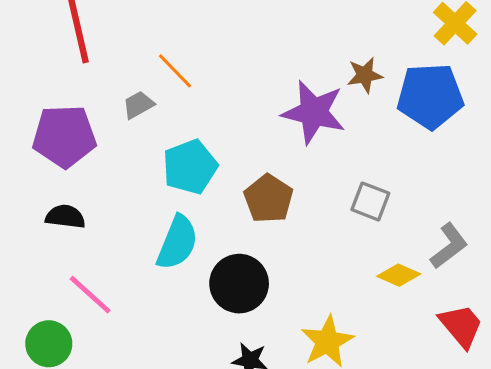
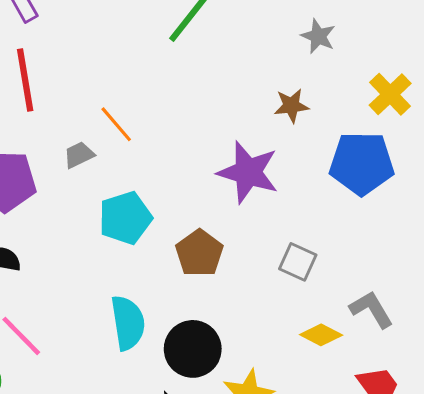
brown star: (365, 75) -> (291, 106), moved
cyan semicircle: (177, 242) -> (128, 323), moved, turned -34
gray L-shape: (449, 246) -> (371, 309), turned -87
black circle: (239, 284) -> (193, 349), moved

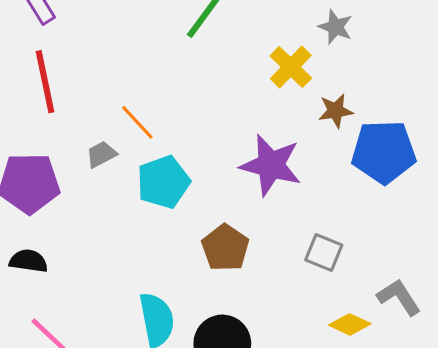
yellow cross: (390, 94) -> (291, 67), moved
brown star: (291, 106) -> (336, 111), moved
cyan pentagon: (125, 218) -> (163, 182), moved

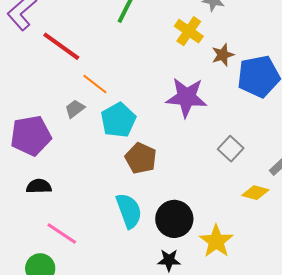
red line: (45, 82) -> (61, 46), moved, turned -33
brown pentagon: (225, 248) -> (141, 158), moved
gray square: (324, 253) -> (231, 149), turned 30

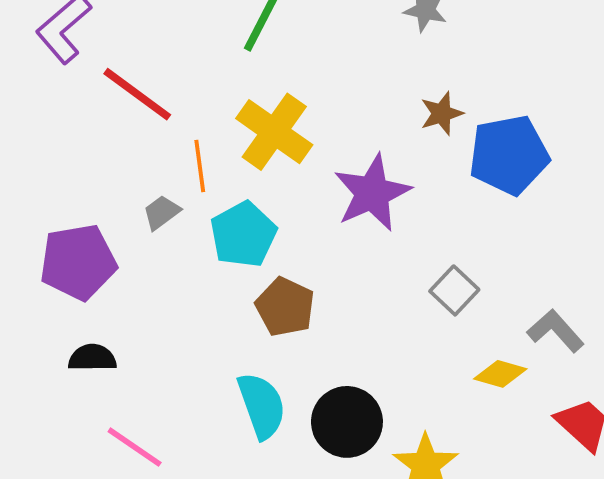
yellow cross: (189, 31) -> (274, 132), moved, size x1.4
orange line: (95, 84) -> (200, 166), turned 44
purple star: (186, 97) -> (372, 193), turned -30

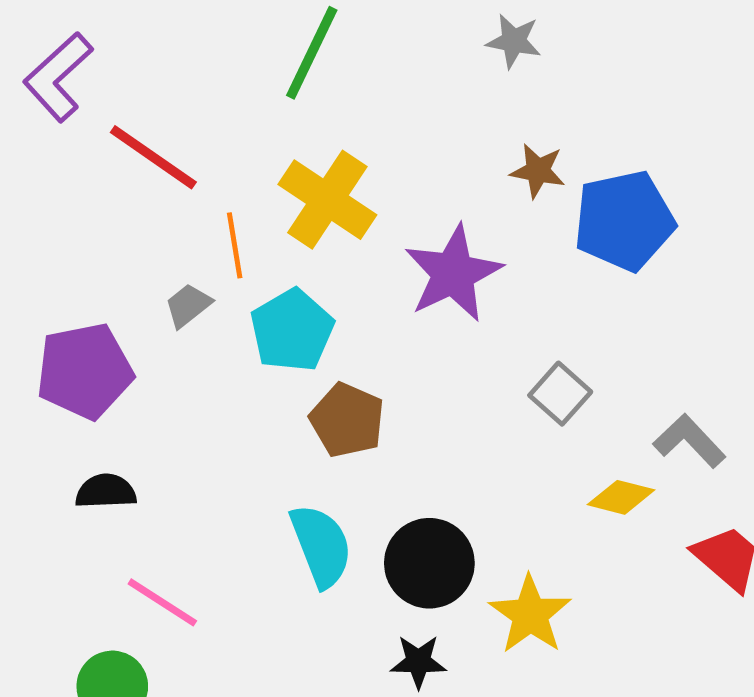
brown star: (442, 113) -> (538, 171), turned 30

